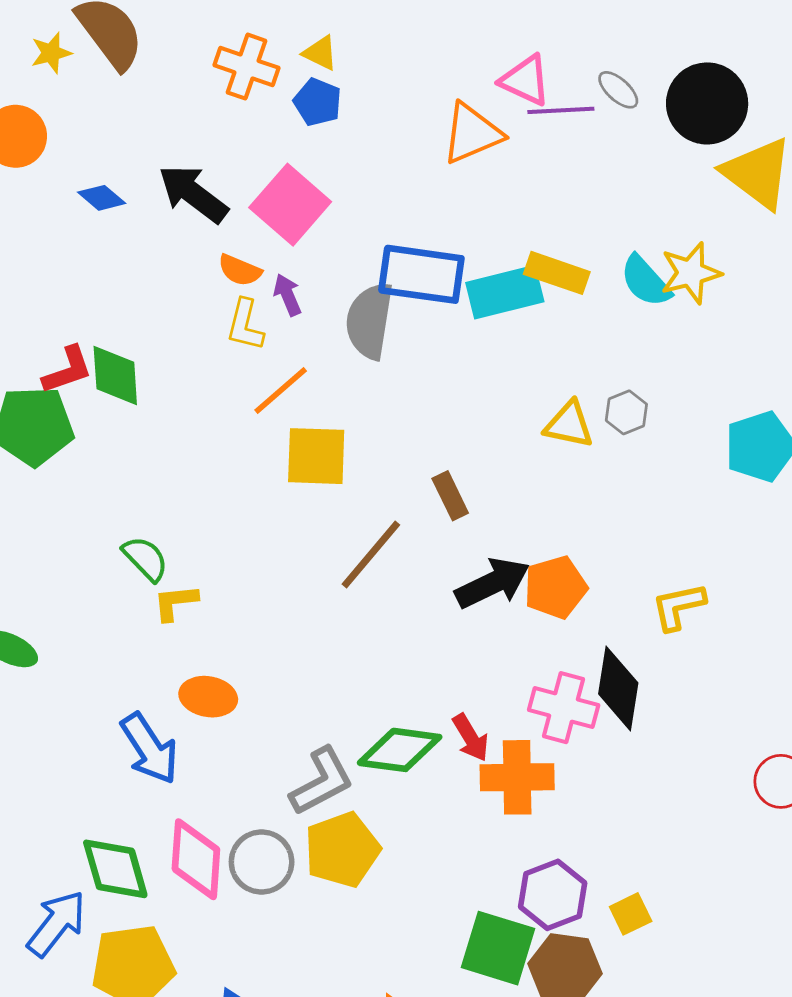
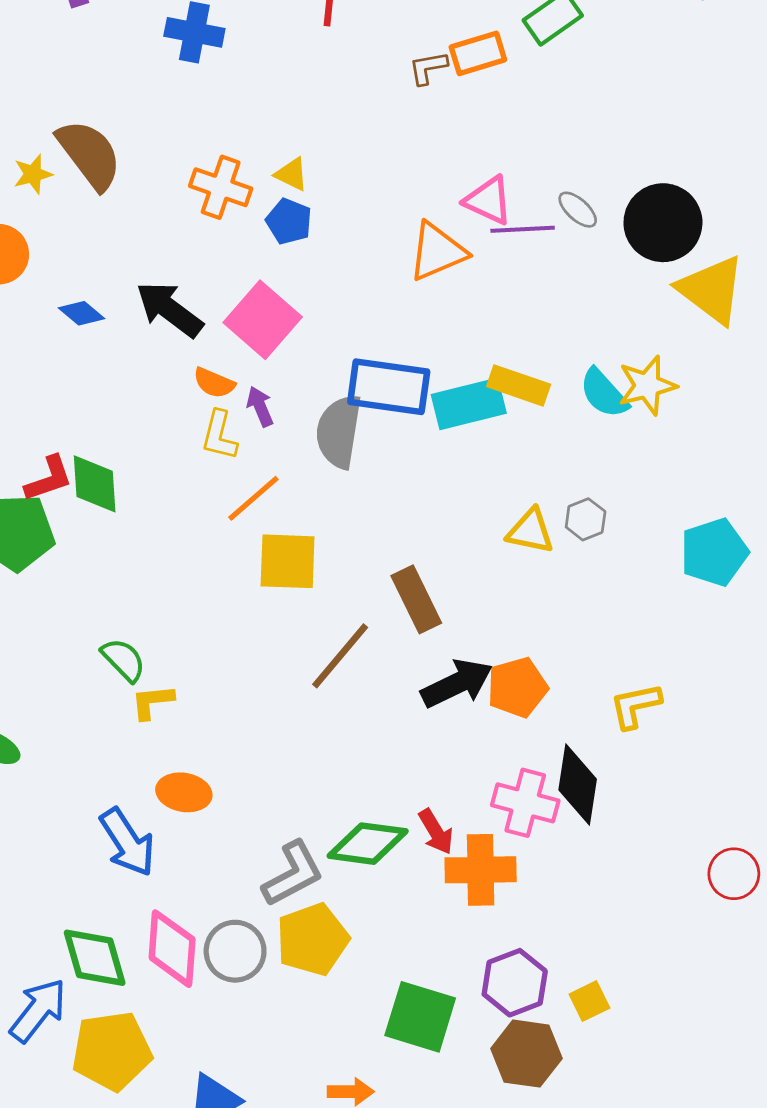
brown rectangle: (450, 496) -> (416, 599), size x1.4
green square: (498, 948) -> (420, 1017), moved

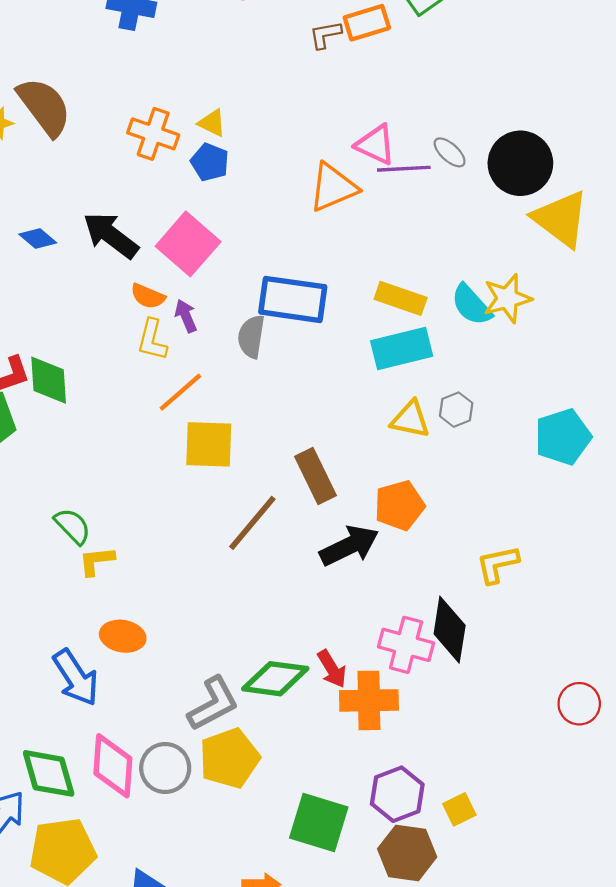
cyan rectangle: (469, 404) -> (402, 349), moved
gray semicircle: (339, 431) -> (251, 337), size x0.7
orange pentagon: (517, 687) -> (399, 505), moved

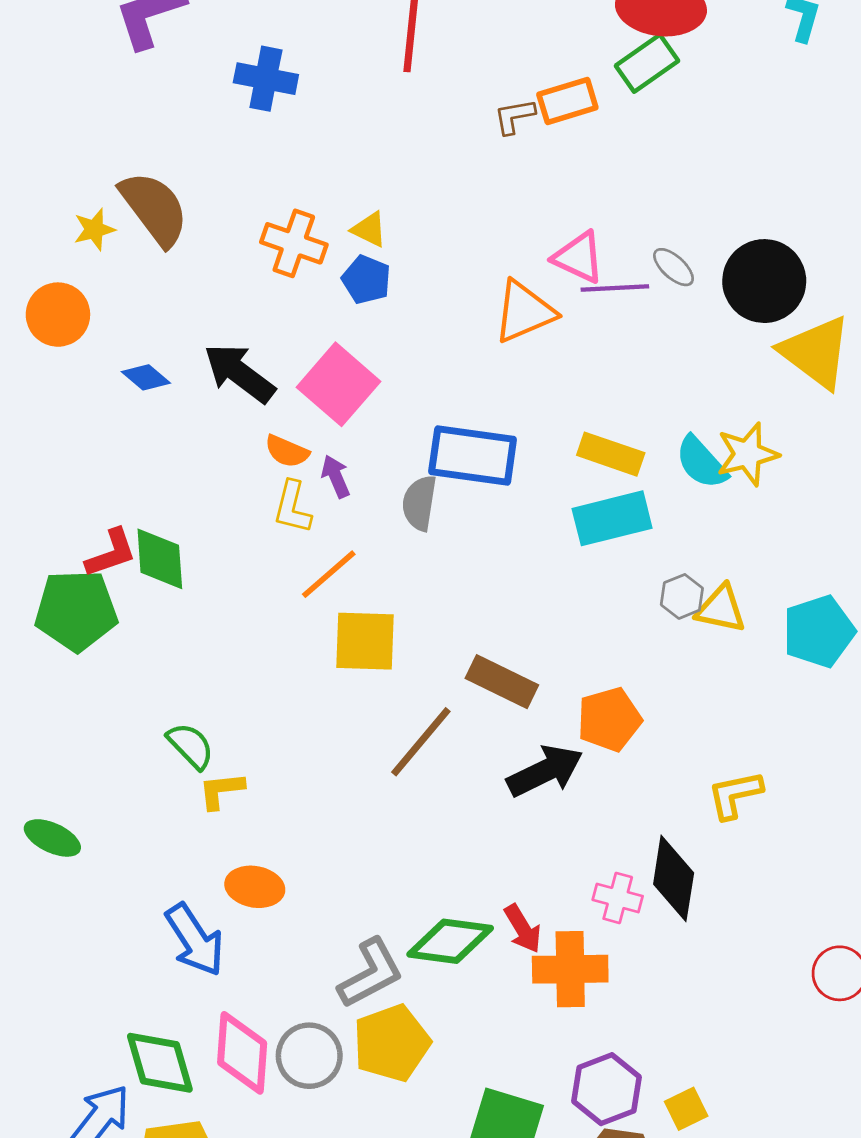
yellow triangle: (410, 419) -> (721, 609), moved
brown rectangle: (316, 476) -> (502, 682), turned -38
pink cross: (406, 645) -> (618, 898), size x0.7

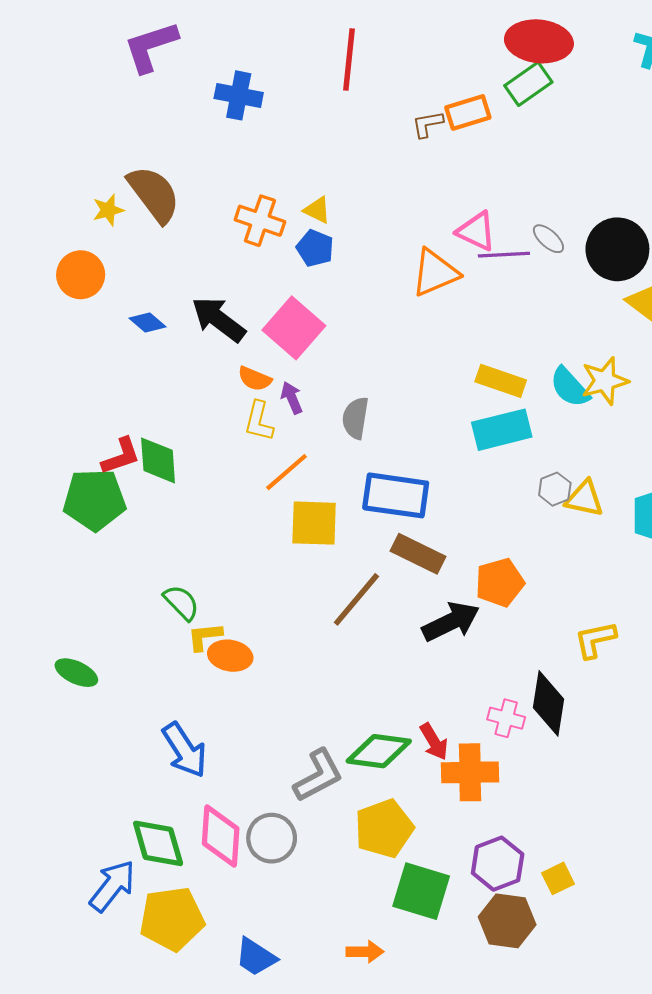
blue rectangle: (473, 456) -> (396, 495), moved
orange ellipse: (255, 887) -> (230, 656), moved
yellow pentagon: (392, 1043) -> (384, 829), moved

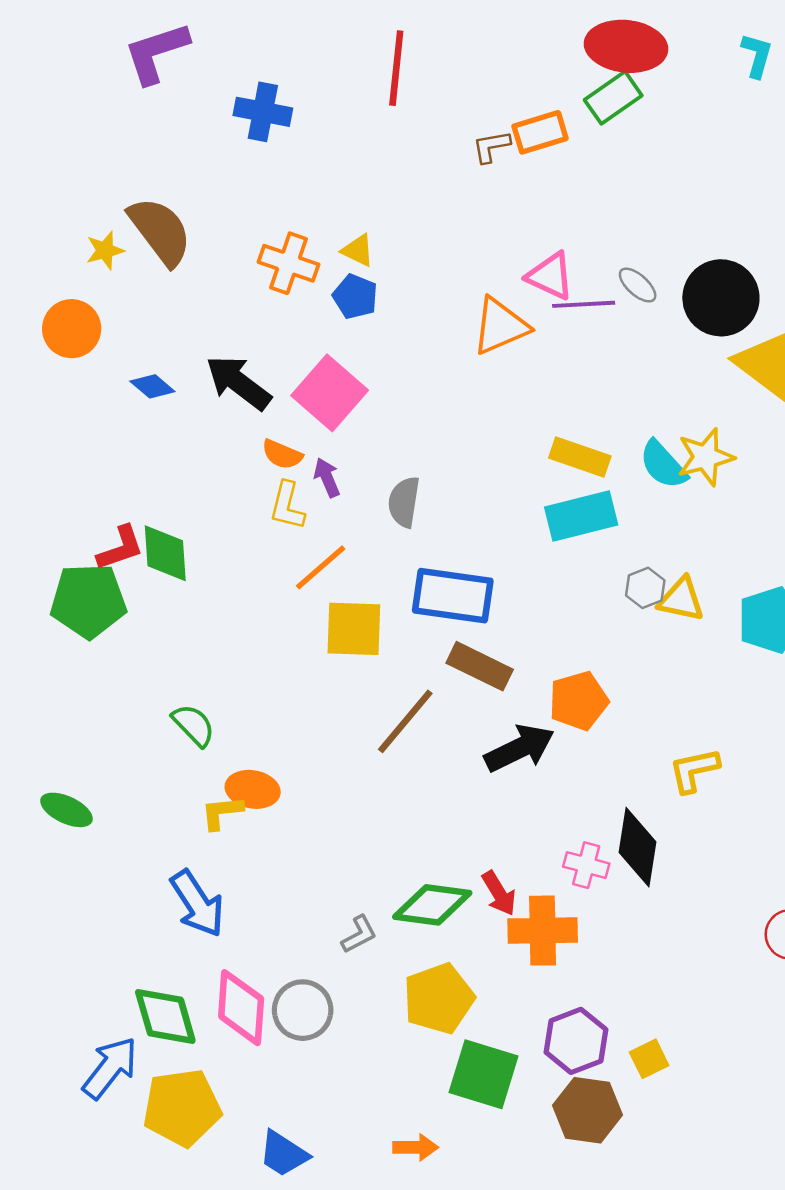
yellow L-shape: (205, 637) -> (222, 812), moved
gray L-shape: (318, 776) -> (359, 934), size x0.6

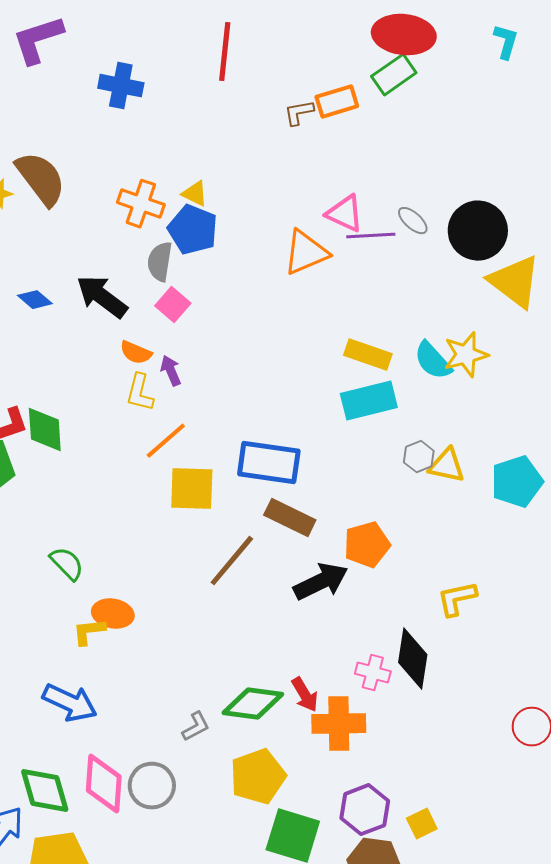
blue pentagon: (355, 297) -> (193, 230), size x1.4
pink square: (330, 393) -> (173, 305), size x0.6
gray semicircle: (404, 502) -> (160, 262), moved
blue arrow: (197, 904) -> (70, 703), turned -32

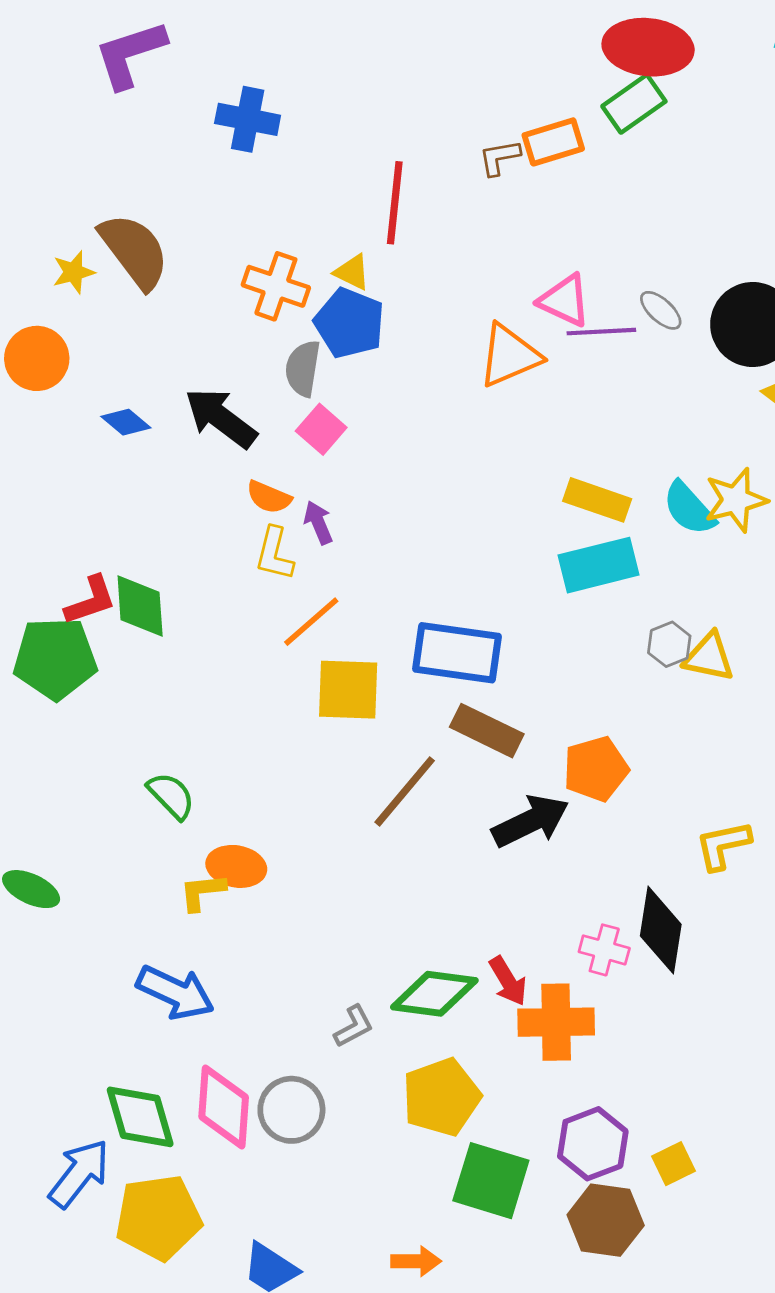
red line: (225, 52) -> (395, 203), moved

